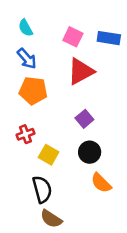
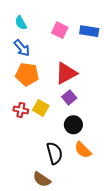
red triangle: (81, 71) -> (66, 73), moved
red cross: (26, 134) -> (21, 110), turned 32
yellow square: (49, 155) -> (41, 108), moved
black semicircle: (42, 189) -> (54, 153), moved

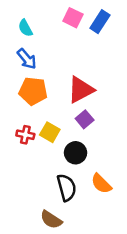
pink square: (60, 30) -> (73, 18), moved
blue rectangle: (89, 31) -> (100, 22), moved, turned -66
black circle: (73, 125) -> (76, 153), moved

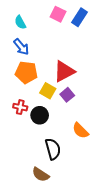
yellow square: (50, 132) -> (48, 91), moved
black circle: (76, 153) -> (40, 115), moved
orange semicircle: (101, 184) -> (80, 131), moved

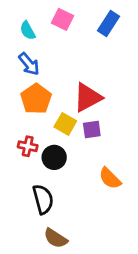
pink square: (58, 14) -> (63, 19), moved
orange pentagon: (26, 72) -> (36, 99), turned 30
purple square: (67, 95) -> (92, 130), turned 32
black semicircle: (53, 149) -> (43, 199), moved

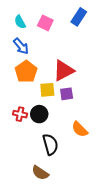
pink square: (63, 19) -> (45, 23), moved
yellow square: (65, 124) -> (47, 90), turned -35
red cross: (28, 146) -> (20, 114), moved
black semicircle: (43, 199) -> (50, 144), moved

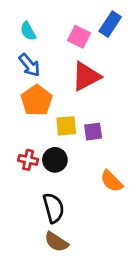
pink square: (45, 23) -> (79, 37), moved
red triangle: (64, 71) -> (86, 76), moved
black semicircle: (50, 144) -> (54, 208), moved

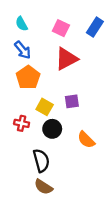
blue rectangle: (110, 24) -> (95, 27), moved
yellow square: (66, 126) -> (45, 107), moved, turned 35
black circle: (55, 160) -> (52, 129), moved

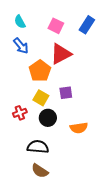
orange pentagon: (28, 77) -> (40, 71), moved
red cross: (22, 123) -> (20, 113), turned -32
orange semicircle: (86, 140) -> (79, 128), turned -54
black semicircle: (41, 161) -> (38, 147), turned -70

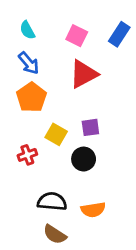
orange pentagon: (40, 71) -> (31, 97), moved
black circle: (48, 118) -> (84, 159), moved
orange semicircle: (79, 128) -> (93, 210), moved

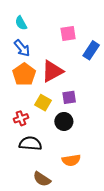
blue rectangle: (119, 34) -> (91, 50), moved
pink square: (77, 36) -> (68, 34), moved, turned -35
red triangle: (84, 74) -> (52, 71), moved
black semicircle: (52, 202) -> (30, 143), moved

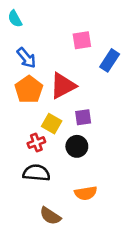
cyan semicircle: (21, 23) -> (15, 19), moved
red cross: (21, 118) -> (36, 143), moved

